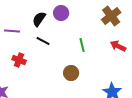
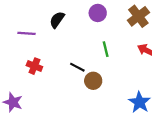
purple circle: (61, 13) -> (98, 13), moved
black line: (43, 41) -> (77, 67), moved

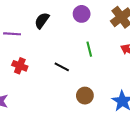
brown circle: (93, 81) -> (85, 96), moved

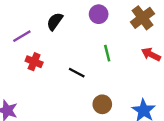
purple line: (12, 34) -> (22, 36), turned -35
red cross: (20, 66) -> (34, 62), moved

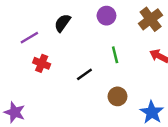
black line: (77, 73) -> (84, 74), turned -63
brown circle: (102, 104) -> (118, 96), moved

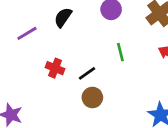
red cross: (42, 63) -> (55, 68), moved
brown circle: (118, 96) -> (92, 97), moved

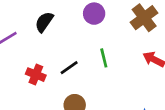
black line: (87, 73) -> (69, 68), moved

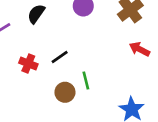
green line: (104, 58) -> (86, 80), moved

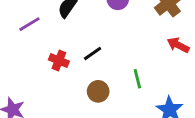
green line: (86, 80) -> (137, 79), moved

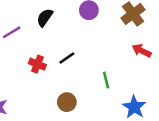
brown circle: (98, 91) -> (67, 102), moved

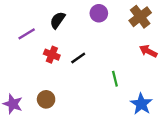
red cross: (37, 64) -> (52, 55), moved
brown circle: (67, 102) -> (46, 99), moved

